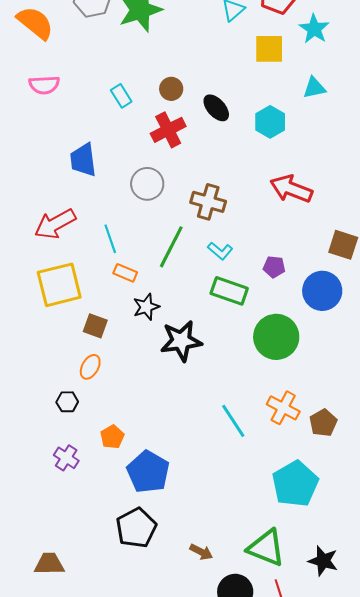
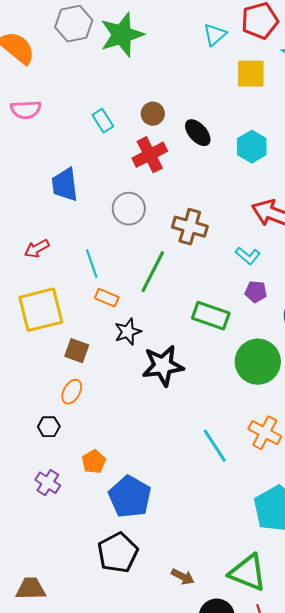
red arrow: (55, 224) -> (37, 249), size x0.6
cyan L-shape: (220, 251) -> (248, 256), moved

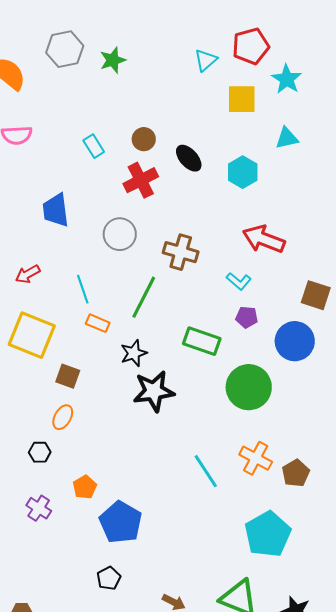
green star: (122, 35) -> (113, 60), size x0.6
yellow square: (41, 310) -> (32, 335), turned 36
black star: (128, 332) -> (134, 353), moved
black pentagon: (118, 553) -> (109, 578), size x0.6

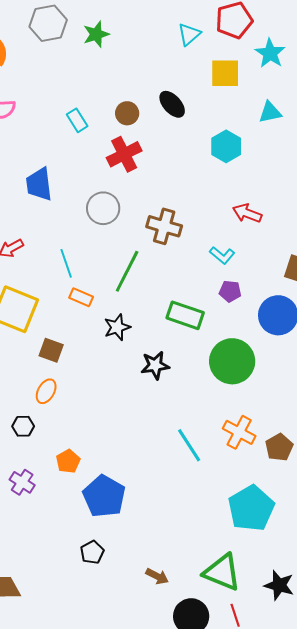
black ellipse: (189, 158) -> (172, 104), moved
red arrow: (264, 239) -> (247, 213), size x0.7
black star: (154, 391) -> (155, 365), moved, size x0.7

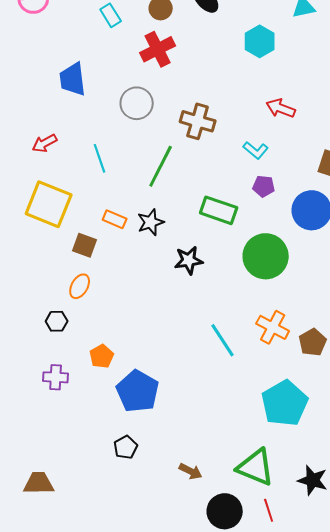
orange rectangle: (81, 297) -> (115, 219), moved
purple cross: (22, 482) -> (56, 377), turned -30

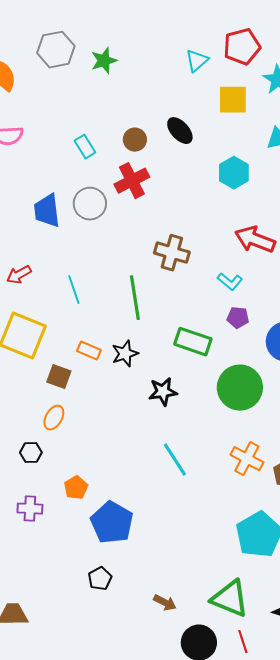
gray circle: (137, 103) -> (90, 204), moved
red arrow: (281, 108) -> (255, 240), size x1.4
green line: (161, 166) -> (135, 298), turned -36
cyan line: (223, 340) -> (175, 460), moved

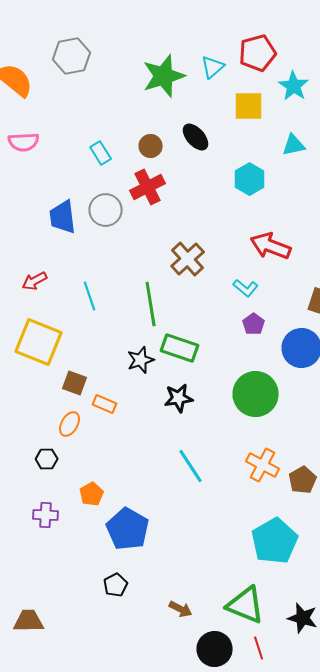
green star: (104, 61) -> (164, 76), moved, size x1.6
brown cross: (172, 253) -> (188, 259), turned 32
purple pentagon: (238, 318) -> (254, 324), turned 30
green rectangle: (193, 342) -> (180, 348), moved
orange rectangle: (89, 351) -> (105, 404), moved

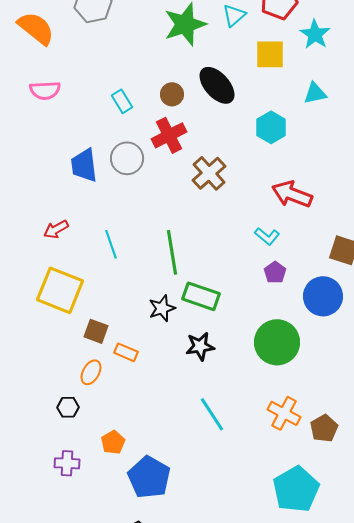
black ellipse: (196, 137) -> (217, 85), size x1.4
brown cross: (188, 259) -> (209, 173), moved

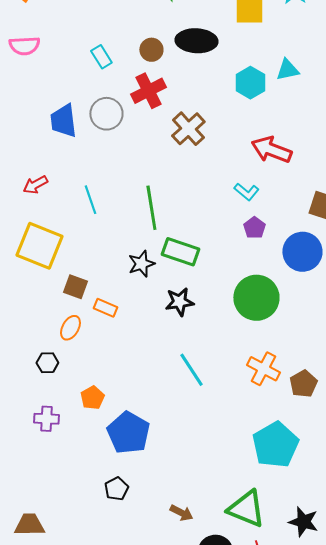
black ellipse: (217, 85) -> (196, 41), turned -45
cyan triangle: (315, 93) -> (287, 70), moved

